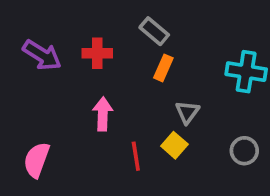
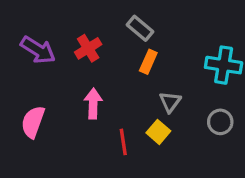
red cross: (97, 53) -> (88, 48), turned -32
gray circle: (244, 151) -> (220, 122), moved
pink semicircle: (37, 160) -> (33, 122), moved

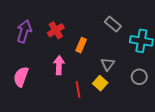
gray rectangle: (140, 28) -> (113, 24), moved
purple arrow: (38, 50) -> (24, 31), turned -105
orange rectangle: (148, 62) -> (81, 45), moved

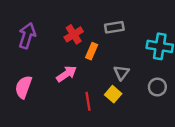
gray rectangle: (113, 24) -> (114, 27), moved, turned -49
red cross: (56, 30) -> (74, 34), moved
pink arrow: (59, 65) -> (67, 74), turned 54

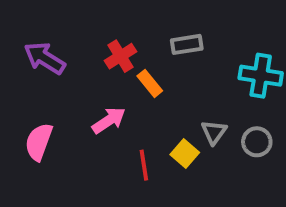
purple arrow: (27, 36) -> (45, 58), turned -75
orange rectangle: (92, 51) -> (150, 83), turned -63
gray triangle: (122, 73) -> (214, 132), moved

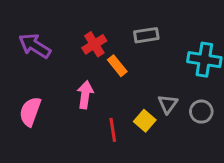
pink arrow: (109, 120) -> (85, 95), turned -48

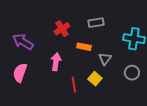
purple arrow: (35, 46) -> (23, 42), moved
orange rectangle: (117, 66) -> (84, 47), moved, turned -40
gray triangle: (168, 104) -> (105, 59), moved

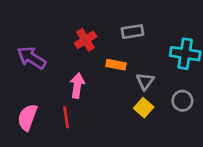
pink semicircle: (20, 73) -> (27, 117), moved
yellow square: (95, 79) -> (144, 108), moved
red line: (74, 85) -> (66, 117), moved

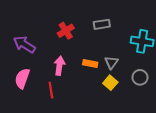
orange rectangle: (116, 65) -> (90, 64), moved
pink semicircle: (27, 117) -> (22, 78), moved

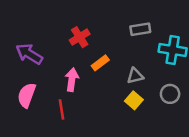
gray rectangle: (102, 24) -> (140, 29), moved
gray triangle: (111, 63) -> (135, 76), turned 40
orange rectangle: (90, 64) -> (100, 63), moved, turned -48

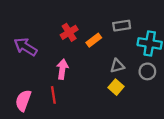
orange rectangle: (100, 63) -> (94, 40), moved
gray circle: (170, 94) -> (147, 71), moved
pink semicircle: (27, 95) -> (23, 101), moved

